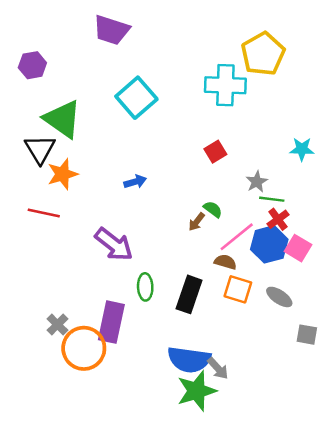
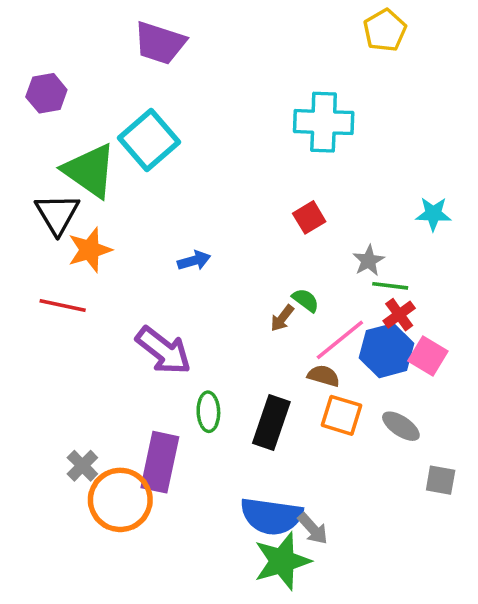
yellow pentagon: (263, 54) -> (385, 30), moved, size x0.7
cyan square: (136, 98) -> (149, 140), moved

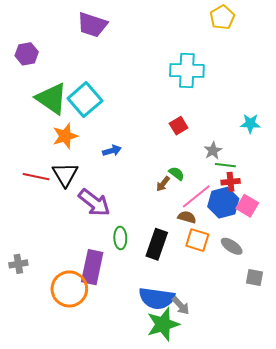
cyan square: (149, 140) -> (85, 100), moved
black triangle: (57, 214) -> (65, 174), moved
orange star: (90, 250) -> (65, 136), moved
red cross: (399, 315) -> (231, 182), turned 30
gray cross: (82, 466) -> (18, 264), moved, turned 36

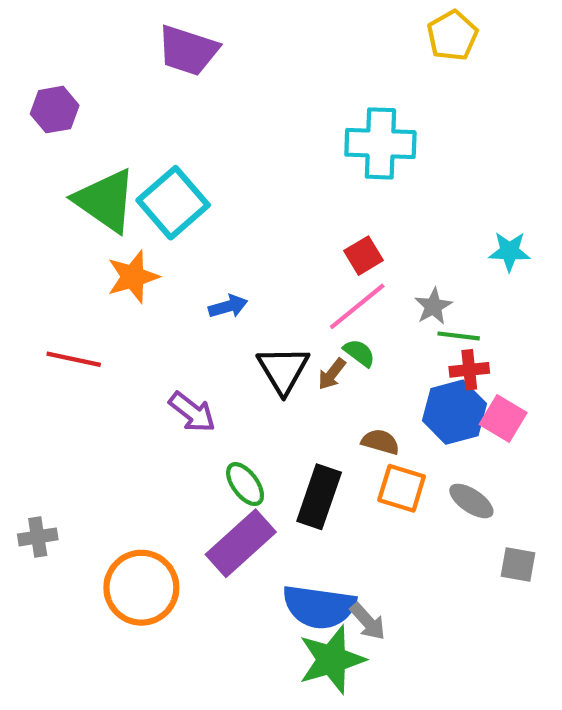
black triangle: (65, 174) -> (283, 370), moved
pink line: (196, 196) -> (357, 306), moved
purple arrow: (94, 203) -> (192, 412), size x0.7
green ellipse: (120, 238) -> (245, 484), turned -35
purple rectangle: (92, 267) -> (241, 543), moved, turned 36

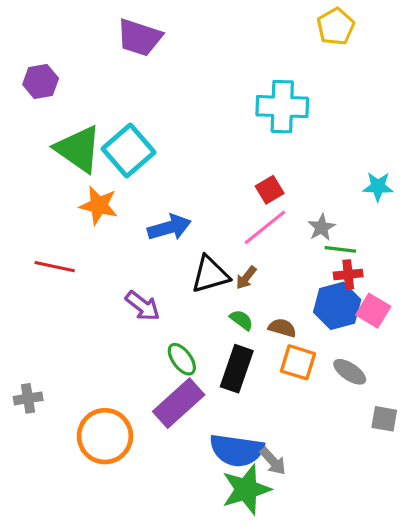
orange star: (133, 277) -> (99, 205), turned 30
blue arrow: (228, 306) -> (169, 227), size x1.5
green semicircle: (359, 353) -> (241, 320), moved
black triangle: (283, 370) -> (210, 274), turned 45

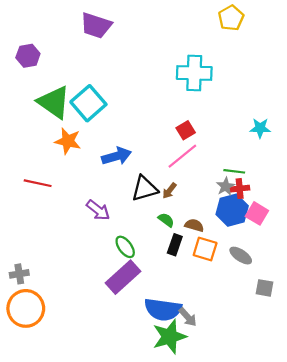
gray star: (321, 227) -> (226, 186), moved
black rectangle: (237, 369) -> (175, 245), moved, size x0.7
orange circle: (105, 436) -> (26, 308), moved

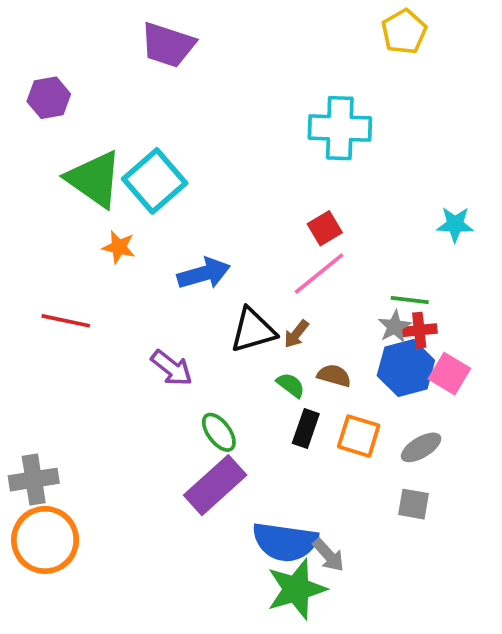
orange star: (68, 141) -> (119, 247), size x0.7
brown semicircle: (194, 225) -> (334, 376), moved
gray ellipse: (241, 256) -> (421, 447), turned -65
gray cross: (19, 274) -> (34, 480), size x1.4
gray square: (264, 288) -> (414, 504), moved

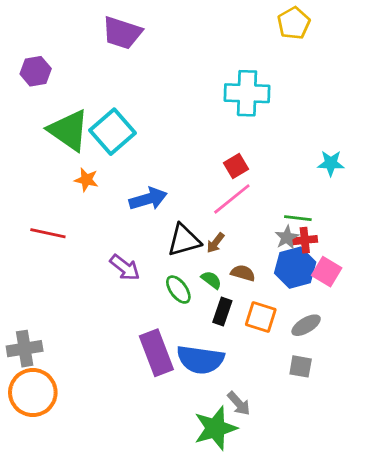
green ellipse: (219, 432) -> (178, 290), moved
purple rectangle: (215, 485) -> (156, 353), turned -69
blue semicircle: (285, 542) -> (200, 360), moved

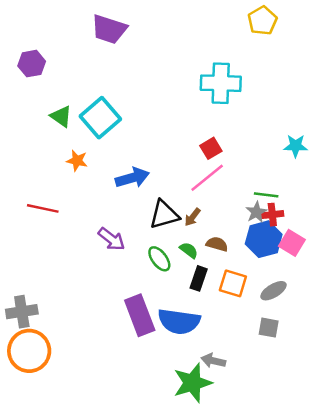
green triangle: (69, 130) -> (61, 116), size x0.6
gray arrow: (239, 403) -> (213, 361), turned 145

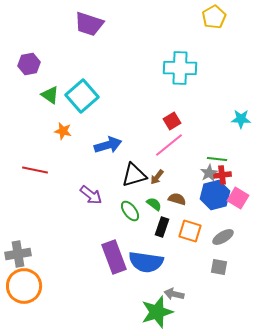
purple hexagon: (32, 64) -> (29, 64), moved

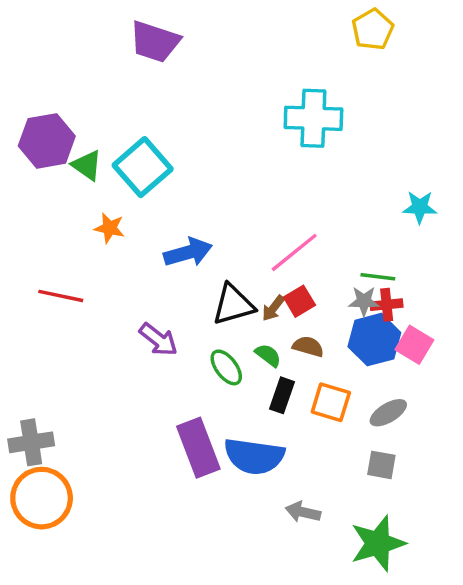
purple hexagon: (29, 64) -> (47, 141), moved, size x1.4
red square: (172, 121) -> (299, 301), moved
gray star: (209, 173) -> (364, 301), turned 30
green star: (157, 312) -> (378, 543), moved

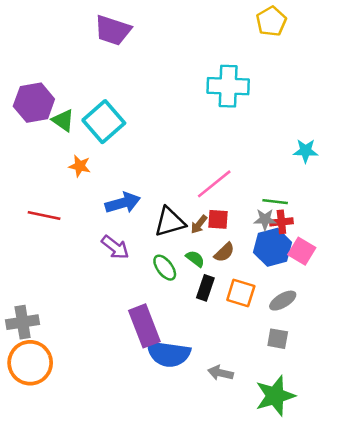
blue arrow: (188, 252) -> (123, 203), moved
red square: (299, 301) -> (218, 219), turned 35
brown semicircle: (308, 347) -> (224, 252), turned 120
blue semicircle: (254, 456) -> (168, 354), moved

